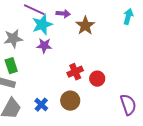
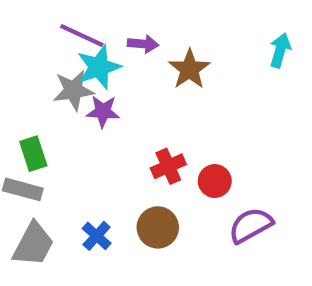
gray star: (13, 39) -> (73, 90), moved
purple semicircle: (128, 105) -> (251, 225), moved, turned -100

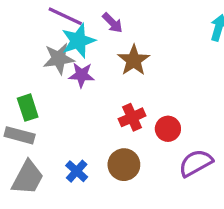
purple arrow: (143, 44) -> (113, 23), turned 40
brown star: (189, 69) -> (134, 60), moved

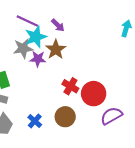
brown star: (134, 60) -> (56, 49), moved
red cross: (132, 117) -> (70, 86), turned -35
red circle: (168, 129) -> (94, 94), size x1.5

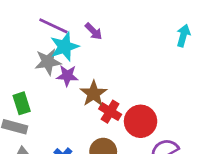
brown star: (56, 49) -> (94, 94), moved

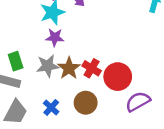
gray star: (48, 62) -> (48, 66), moved
brown star: (94, 94) -> (69, 68), moved

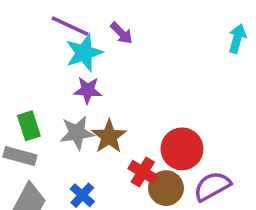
red cross: (92, 68) -> (143, 172), moved
brown circle: (86, 103) -> (166, 188), moved

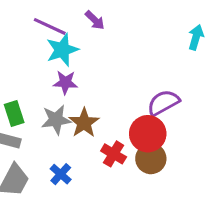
purple arrow: (121, 33) -> (95, 20), moved
purple semicircle: (212, 186) -> (163, 103), moved
brown circle: (166, 188) -> (151, 159), moved

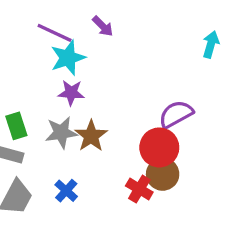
red cross: (114, 154) -> (139, 189), moved

